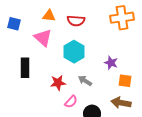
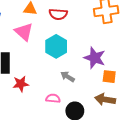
purple star: (111, 63) -> (95, 58), size x1.5
red star: (58, 83) -> (21, 84), moved
pink semicircle: (71, 102) -> (53, 98), turned -128

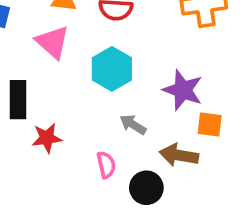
pink semicircle: (53, 98) -> (106, 165), turned 72
brown arrow: (105, 99) -> (179, 155), moved

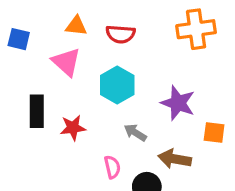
orange square: (210, 125) -> (214, 133), moved
red star: (47, 138) -> (73, 128), moved

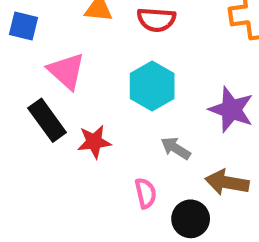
pink triangle: (66, 62) -> (66, 71), moved
black rectangle: (37, 111) -> (47, 120), turned -36

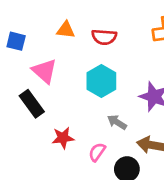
red star: (94, 142) -> (63, 138), moved
pink semicircle: (146, 193) -> (97, 152), turned -132

